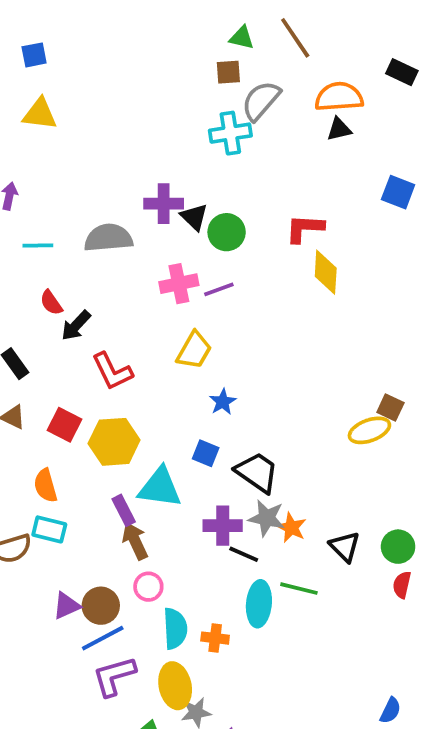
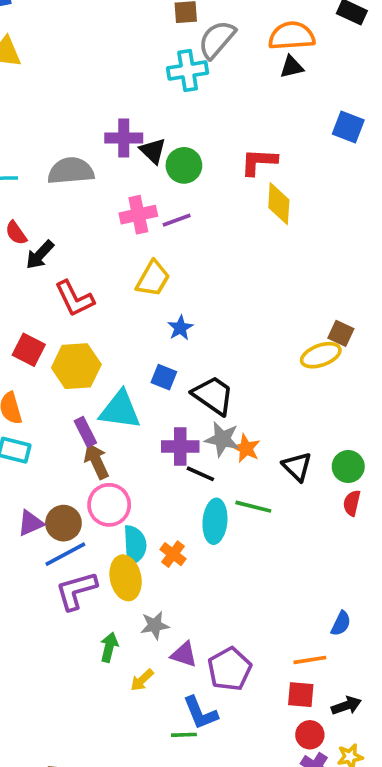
pink circle: (148, 587) -> (109, 505), size x1.5
orange cross: (215, 638) -> (173, 554), turned 30
yellow ellipse: (175, 686) -> (126, 578), moved

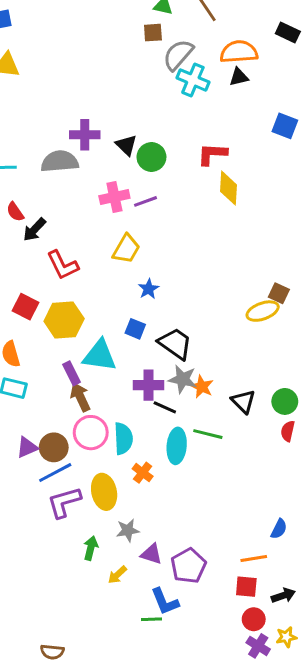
cyan cross: (188, 70) -> (193, 80), moved, turned 32
purple cross: (124, 138) -> (85, 135), moved
cyan semicircle: (135, 545) -> (123, 438), moved

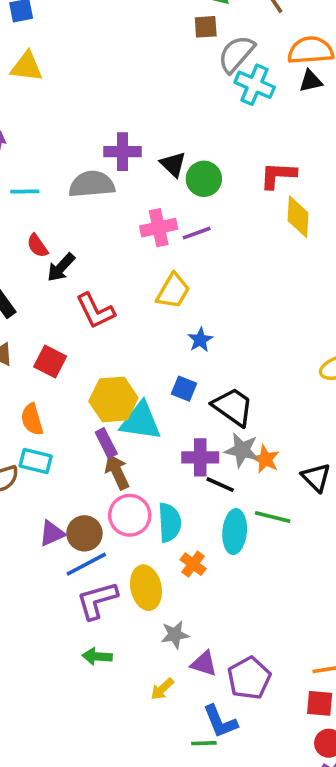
yellow hexagon: (64, 320) -> (113, 399), moved
green arrow: (91, 548) -> (97, 656), moved, turned -100

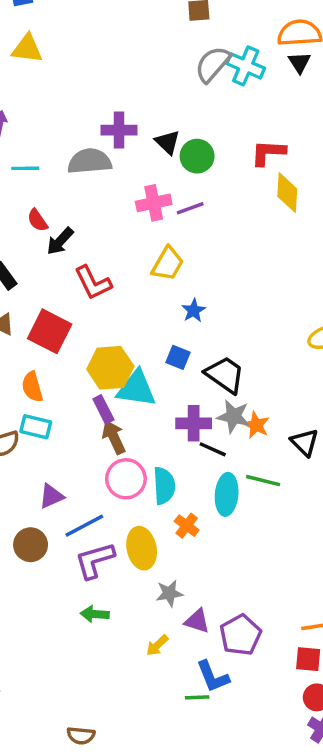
gray semicircle: (236, 54) -> (213, 64), moved
black triangle: (311, 81) -> (299, 62), turned -50
red square: (50, 362) -> (50, 331), size x1.4
brown circle: (84, 533) -> (31, 545), moved

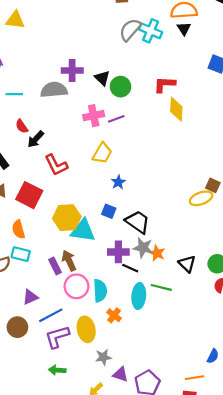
purple rectangle: (103, 409) -> (55, 266), moved

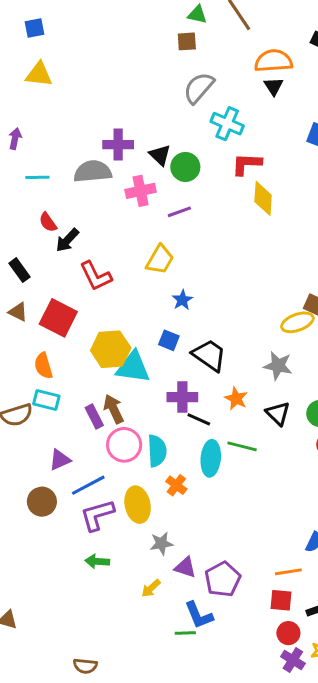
cyan cross: (151, 31) -> (227, 124), moved
pink cross: (94, 116) -> (141, 191), moved
gray star: (143, 248) -> (278, 366), moved

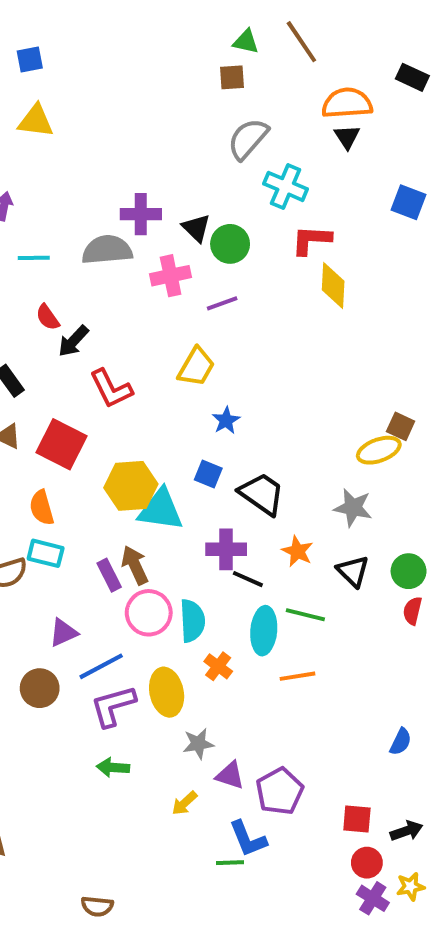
orange line: (288, 572) -> (297, 676), moved

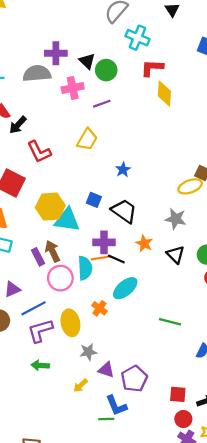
blue star: (226, 420) -> (123, 170), moved
green line: (305, 615) -> (170, 322), moved
cyan semicircle: (192, 621) -> (85, 268), moved
cyan ellipse: (264, 631) -> (125, 288), turned 45
orange line: (297, 676) -> (101, 258), moved

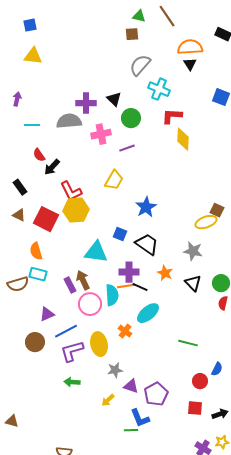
black triangle: (87, 61) -> (114, 99), moved
blue star: (123, 170) -> (146, 207), size x1.5
yellow hexagon: (50, 207) -> (76, 210), moved
red circle: (183, 419) -> (200, 381), moved

